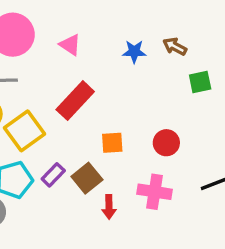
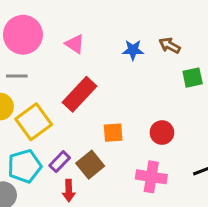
red arrow: (109, 207) -> (69, 191), moved

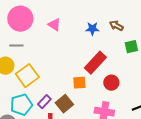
red rectangle: (79, 94) -> (95, 63), moved

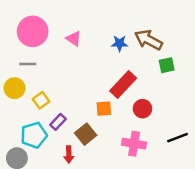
brown arrow: (116, 26) -> (149, 40), size x1.6
yellow square: (27, 76) -> (41, 100), size x0.6
purple rectangle: (44, 102) -> (58, 122), moved

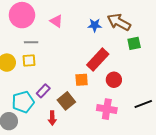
gray line: (28, 64) -> (31, 42), moved
yellow square: (41, 100) -> (29, 61), moved, turned 32

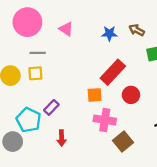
brown arrow: (119, 22) -> (137, 30), size x0.6
brown square: (66, 101) -> (123, 142), moved
cyan pentagon: (23, 102) -> (29, 120), turned -30
pink cross: (107, 109) -> (105, 120), moved

